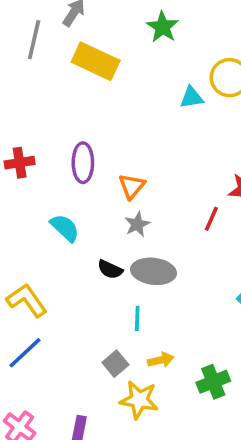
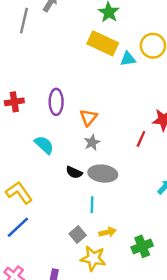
yellow rectangle: (96, 61) -> (103, 43), moved

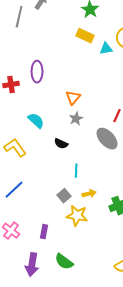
yellow rectangle: (103, 43) -> (85, 36), size x0.7
purple ellipse: (56, 102) -> (37, 72), moved
gray ellipse: (103, 174) -> (107, 139), moved, turned 40
yellow L-shape: (19, 193) -> (15, 148), moved

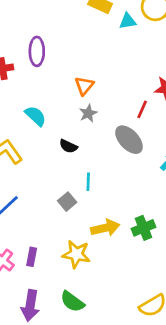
yellow arrow: (89, 194) -> (105, 228), moved, size x1.5
gray square: (64, 196) -> (67, 202), moved
yellow star: (77, 216) -> (76, 254), moved
purple rectangle: (44, 232) -> (32, 257), moved

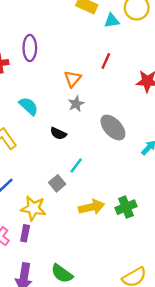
red line: (142, 109) -> (106, 61), moved
cyan line: (88, 182) -> (76, 166), turned 35
yellow star: (76, 254) -> (33, 208), moved

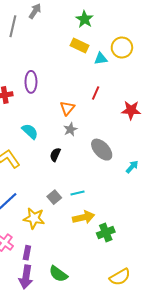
black semicircle: (58, 133) -> (55, 155), turned 88
cyan line: (76, 166) -> (77, 193), moved, turned 40
green cross: (126, 207) -> (106, 232), moved
purple rectangle: (25, 233) -> (27, 253), moved

